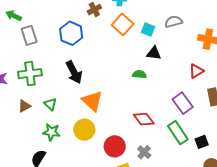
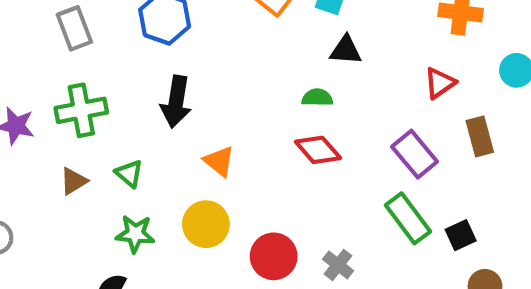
black arrow: (74, 72) -> (176, 102), turned 40
orange triangle: (92, 101) -> (219, 161), size x0.7
red diamond: (144, 119) -> (318, 150), moved

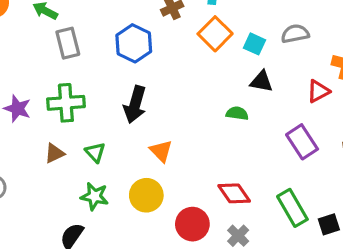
red triangle: (440, 83) -> (318, 91), moved
red diamond: (318, 150) -> (234, 193), moved
purple rectangle: (415, 154) -> (302, 142), moved

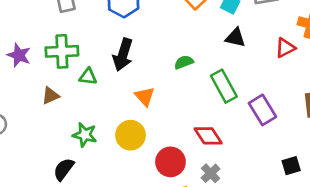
green semicircle: (237, 113) -> (184, 62), moved, turned -30
purple rectangle: (302, 142) -> (262, 110), moved
green triangle: (95, 152) -> (88, 77), moved, turned -42
green rectangle: (292, 208) -> (224, 86), moved

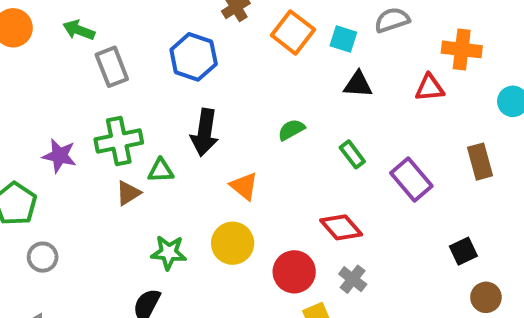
red triangle: (285, 48) -> (430, 88), turned 30
green rectangle: (224, 86) -> (352, 154), size x0.6
brown triangle: (50, 96) -> (128, 193), moved

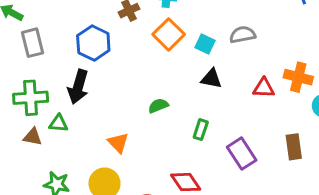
orange cross: (462, 49) -> (298, 77), moved
black arrow: (205, 132) -> (78, 87), moved
green rectangle: (352, 154) -> (201, 130), turned 48
brown triangle: (128, 193) -> (33, 137), turned 36

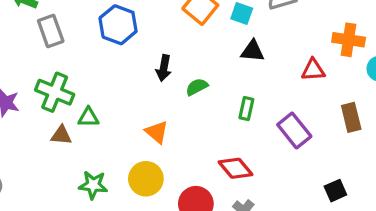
black arrow: (78, 87) -> (164, 68), moved, size x0.7
red triangle: (264, 88) -> (313, 70), moved
green cross: (31, 98) -> (55, 92), turned 32

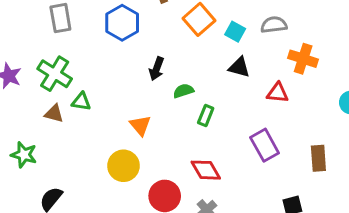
orange cross: (349, 40) -> (303, 59), moved
red triangle: (313, 70) -> (278, 93), moved
green rectangle: (246, 109) -> (206, 116), moved
brown rectangle: (351, 117) -> (318, 158), moved
green star: (93, 185) -> (24, 155), moved

